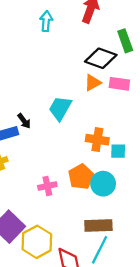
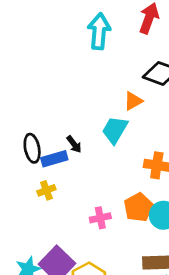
cyan arrow: (46, 21) -> (99, 31), size x1.5
orange triangle: (93, 83) -> (133, 101), moved

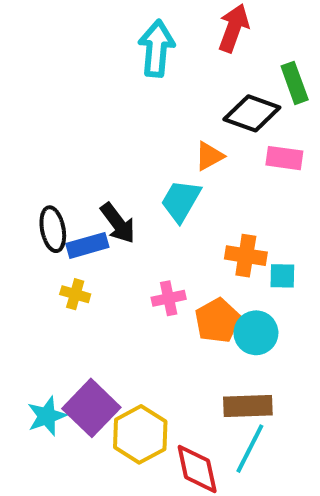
black arrow: (74, 144) -> (118, 223), size x1.5
yellow cross: (46, 190) -> (75, 294), turned 36
pink cross: (100, 218) -> (169, 298), moved

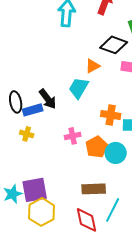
brown rectangle: (248, 406) -> (94, 189), moved
purple square: (91, 408) -> (35, 190), turned 36
yellow hexagon: (140, 434) -> (42, 212), moved

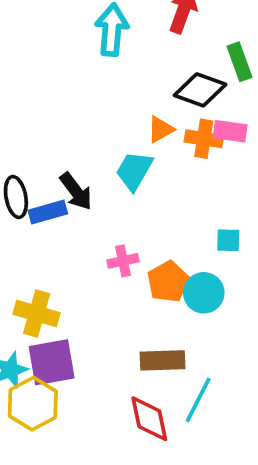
orange cross: (111, 115) -> (204, 139), moved
yellow cross: (27, 134) -> (37, 313), moved, size x1.6
yellow hexagon: (42, 212) -> (33, 404), moved

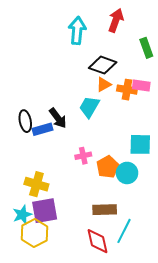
black diamond: (200, 90) -> (103, 65), moved
cyan square: (228, 240) -> (140, 144), size x1.6

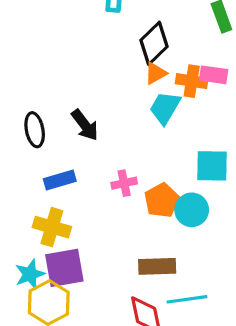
black diamond: (103, 65) -> (154, 43), turned -64
cyan trapezoid: (89, 107) -> (165, 108), moved
blue rectangle: (43, 129) -> (60, 180), moved
cyan line: (124, 231) -> (187, 299), turned 55

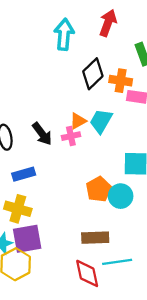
orange triangle: (156, 73) -> (78, 121), moved
orange cross: (192, 81) -> (121, 81), moved
pink cross: (124, 183) -> (71, 136), moved

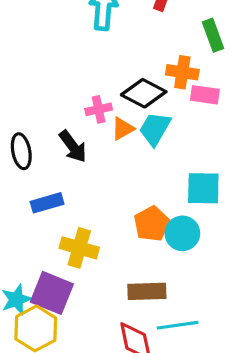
black diamond: (93, 74) -> (144, 93), moved, turned 72
pink cross: (71, 136) -> (99, 109), moved
yellow cross: (18, 209) -> (79, 248), moved
purple square: (27, 239) -> (52, 293), turned 32

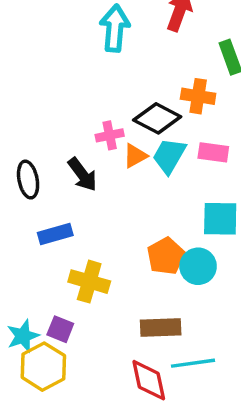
pink rectangle: (205, 95) -> (213, 152), moved
purple square: (52, 293) -> (60, 329), size x0.6

